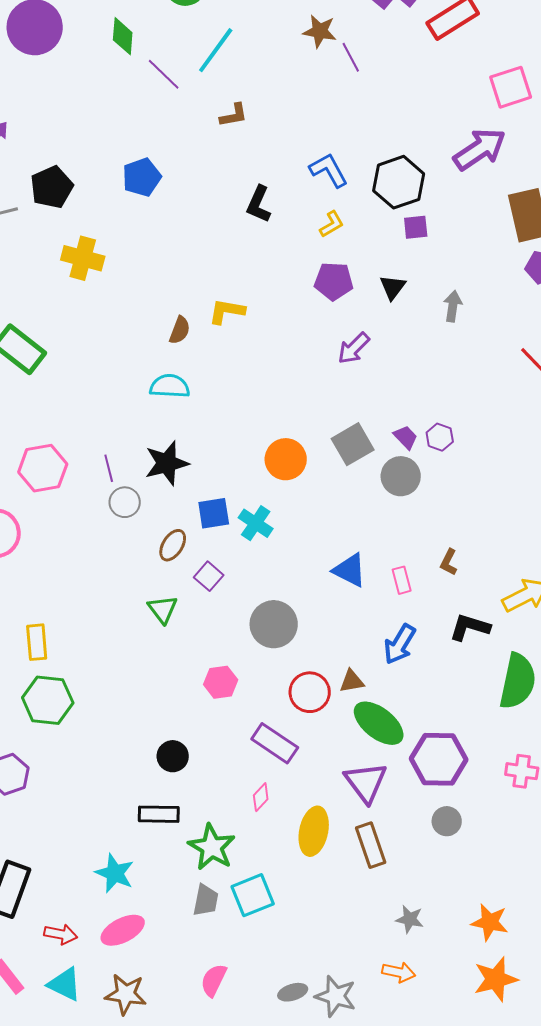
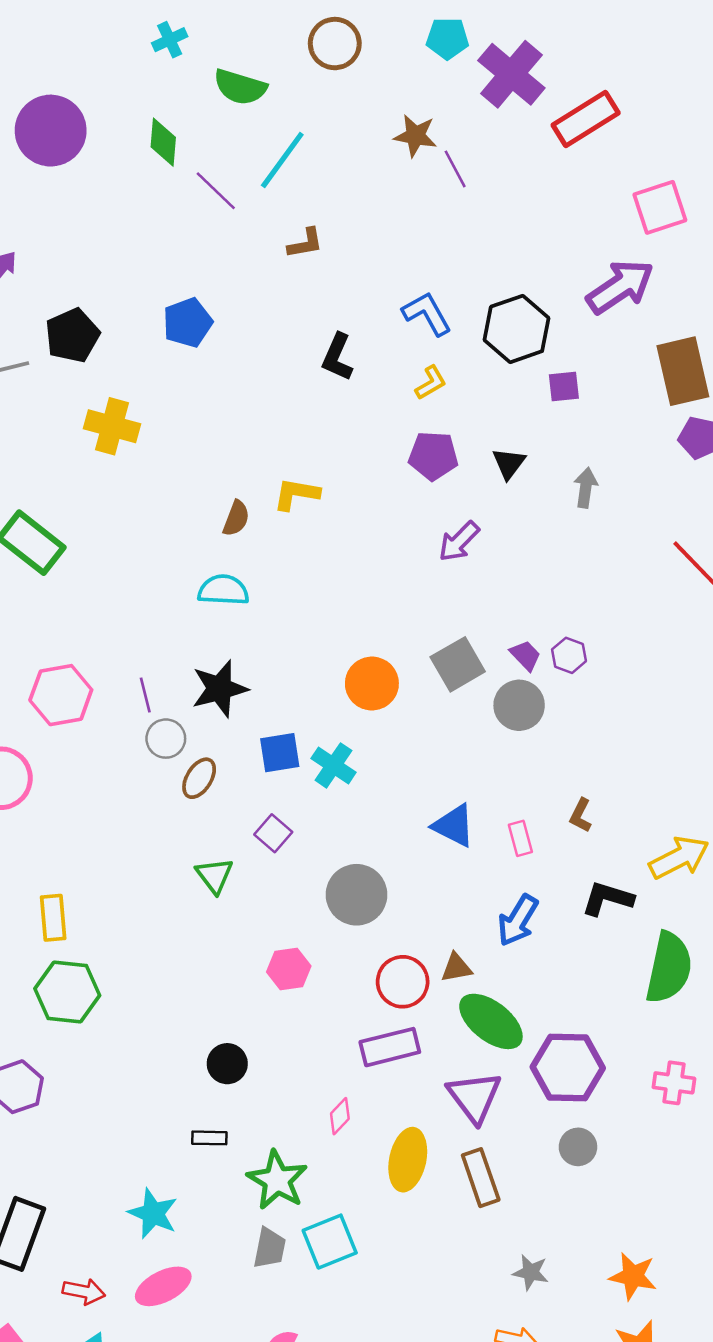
purple square: (416, 227) -> (564, 387), moved
brown ellipse: (173, 545) -> (199, 778), moved
purple rectangle: (275, 743) -> (390, 1047), moved, turned -48
black rectangle: (159, 814) -> (209, 1138), size x0.7

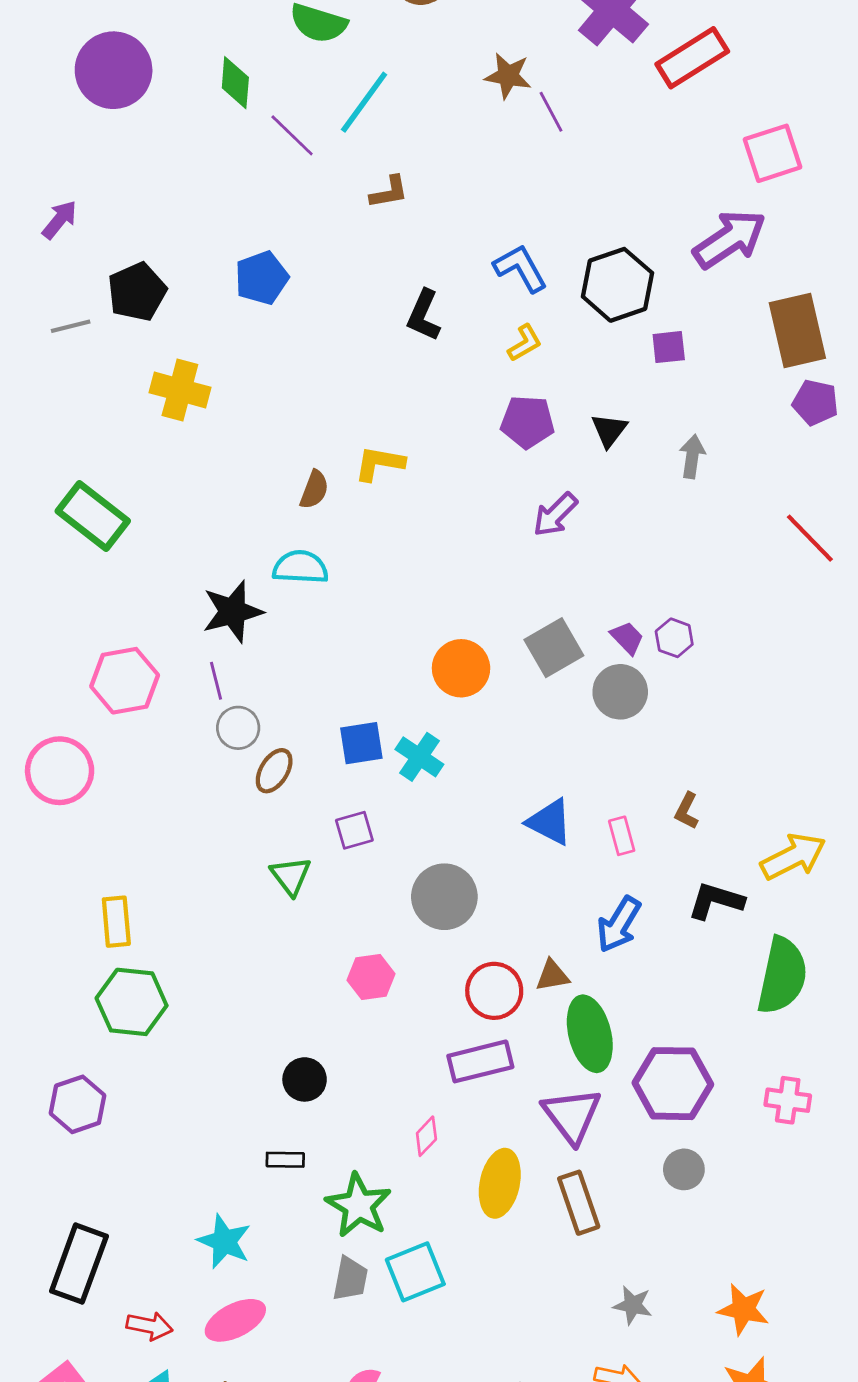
black star: (220, 689) -> (233, 612), moved
purple square: (273, 833) -> (354, 830), turned 33
green ellipse: (491, 1021) -> (590, 1034), turned 38

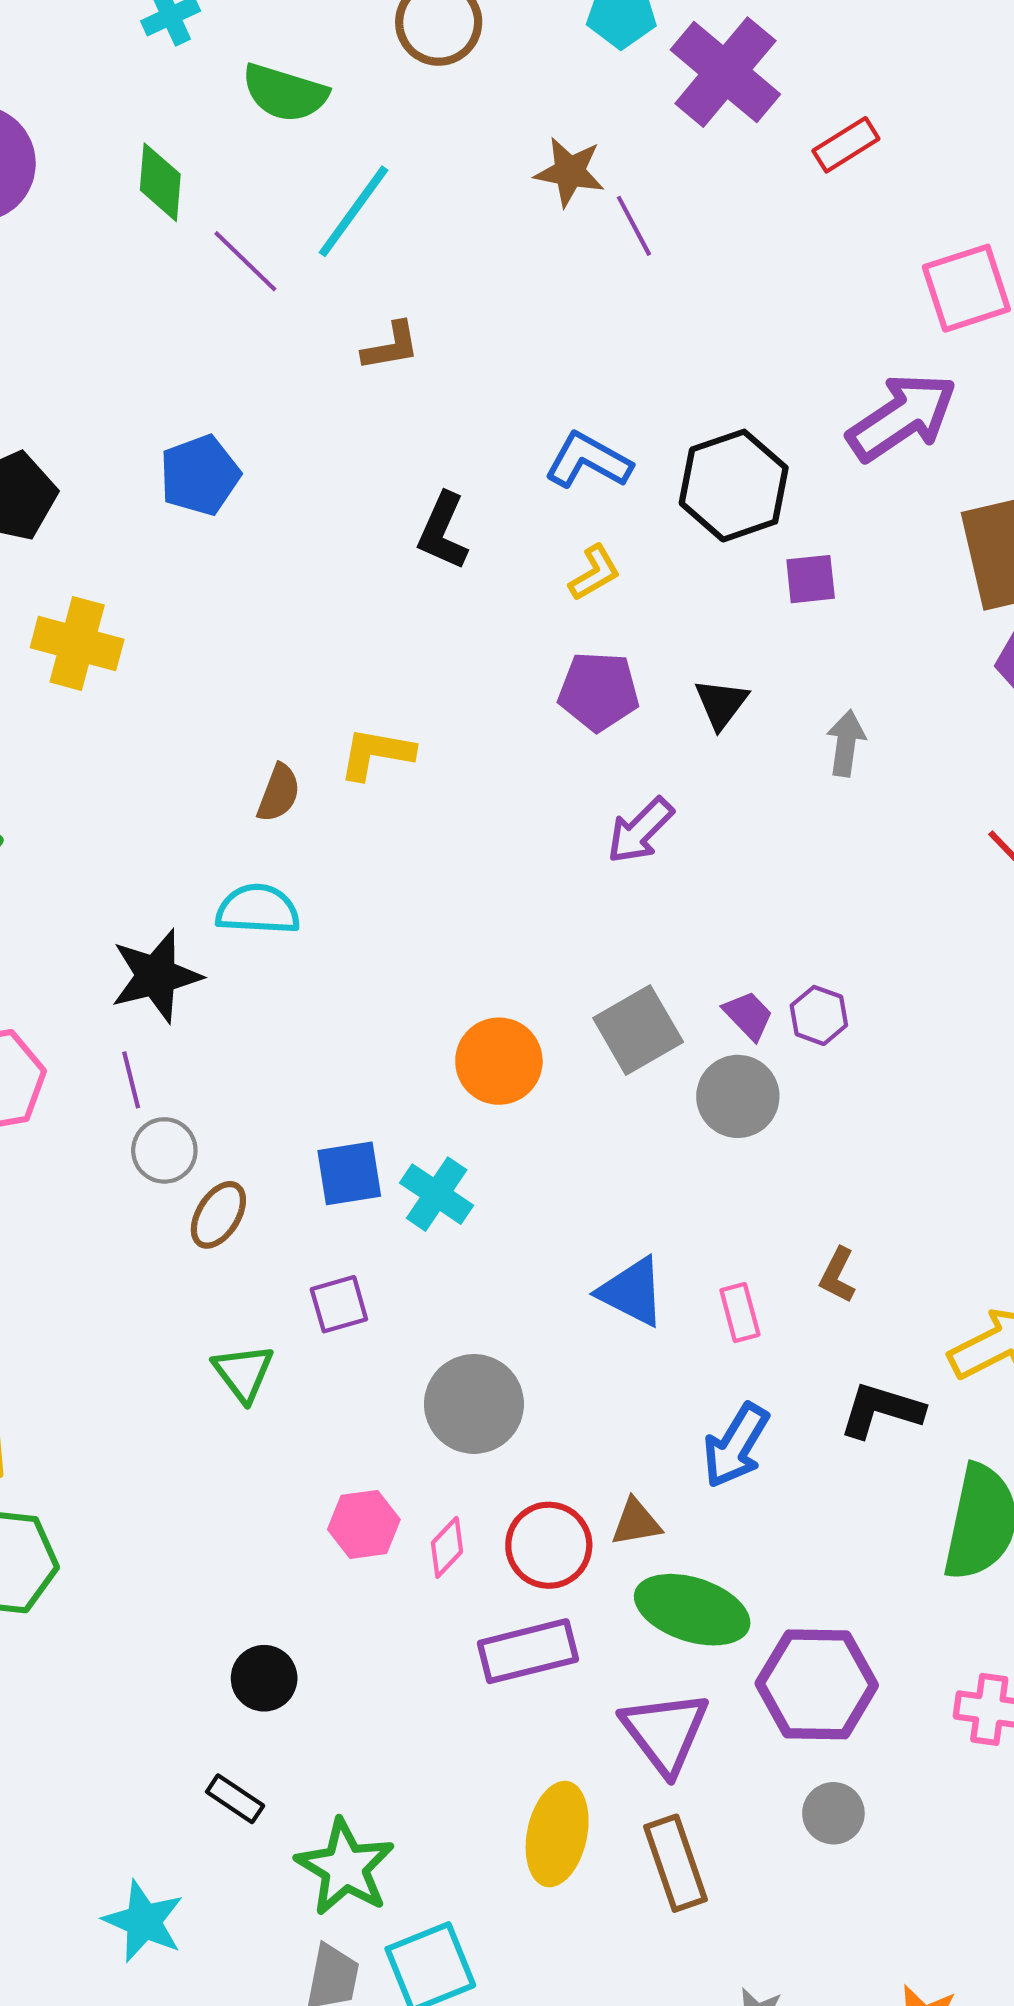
red rectangle: (692, 58) -> (846, 145), size x0.6
blue L-shape: (521, 268) -> (588, 461), turned -32
green ellipse: (590, 1034) -> (692, 1610), turned -58
pink diamond: (426, 1136) -> (447, 1547), moved
black rectangle: (285, 1160) -> (235, 1799), turned 33

